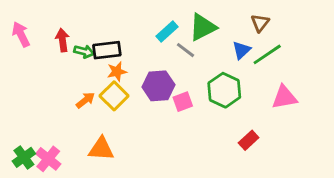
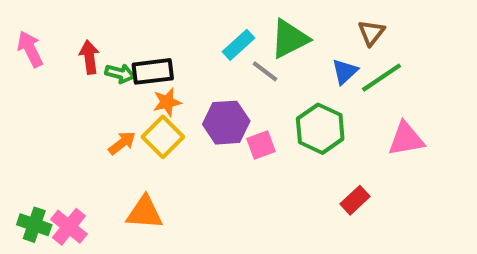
green cross: (24, 157) -> (34, 225), turned -35

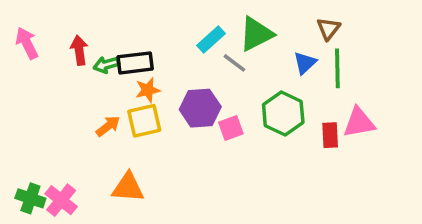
green arrow: (120, 74) -> (106, 65), turned 150
green line: (382, 78) -> (337, 68), turned -57
yellow square: (163, 137) -> (144, 121), turned 32
red rectangle: (355, 200) -> (330, 135), moved, turned -50

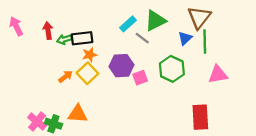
brown triangle: (328, 29) -> (199, 17), size x1.6
yellow square: (144, 121) -> (87, 73), turned -30
red rectangle: (330, 135) -> (200, 117), moved, size x1.6
green cross: (30, 198) -> (53, 124), moved

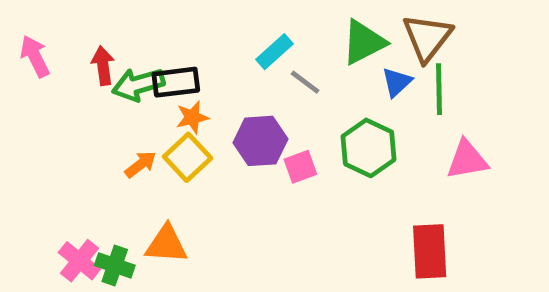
green triangle: (155, 21) -> (364, 42), moved
green arrow: (64, 39) -> (138, 84), size x1.5

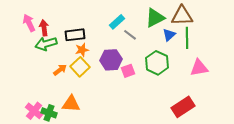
brown triangle: (427, 37) -> (182, 16), turned 50
pink arrow: (35, 56) -> (29, 23), moved
green arrow: (138, 84) -> (46, 44), moved
red rectangle: (430, 251) -> (183, 107), turned 60

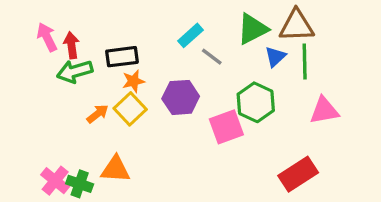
pink square: (128, 71) -> (226, 127), moved, size x1.5

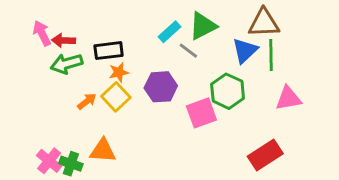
green triangle: (252, 29) -> (203, 26), moved
red arrow: (71, 45) -> (64, 40), turned -80
blue triangle: (275, 57) -> (245, 51), size x1.4

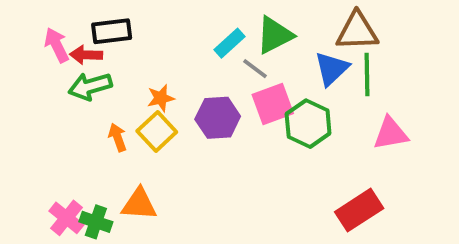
black rectangle: (109, 51) -> (112, 31), moved
orange arrow: (87, 101) -> (118, 137), turned -72
pink square: (201, 113) -> (273, 104), moved

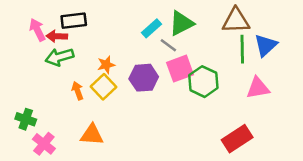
blue triangle: (332, 69) -> (266, 45), moved
green cross: (96, 222) -> (26, 119), moved

